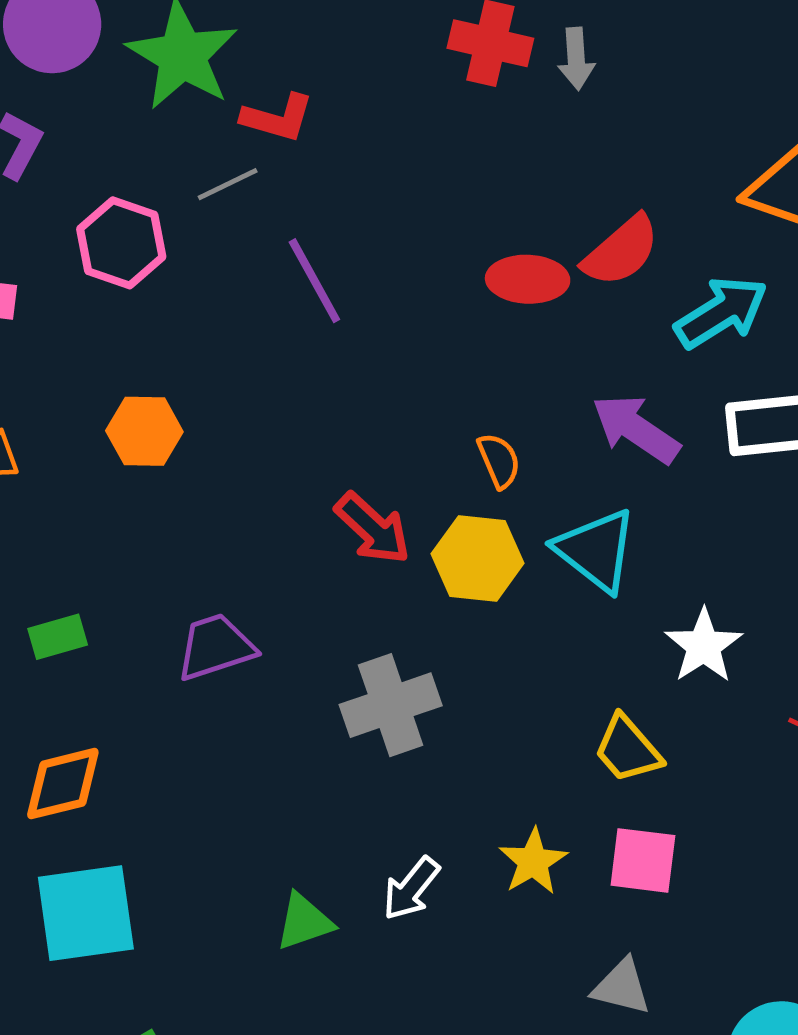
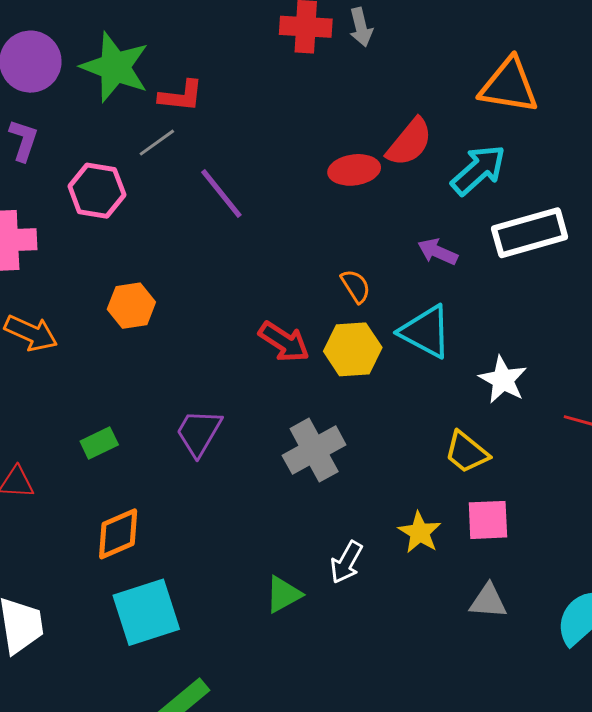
purple arrow: (636, 429) -> (438, 252), size x0.7
purple trapezoid: (216, 647) -> (199, 432), turned -32

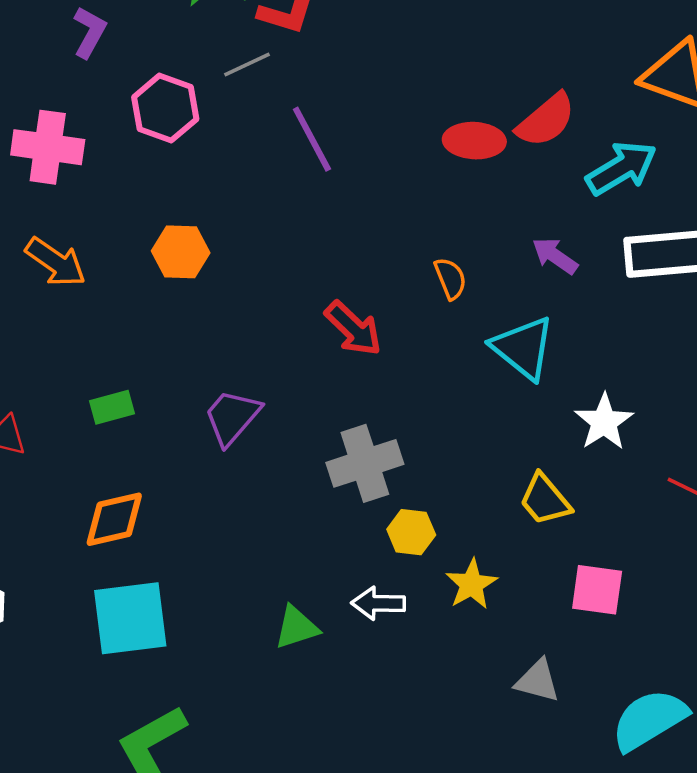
yellow hexagon: (353, 349) -> (411, 532), moved, size x0.7
pink square: (488, 520) -> (597, 590), moved
white arrow: (346, 562) -> (378, 603), turned 51

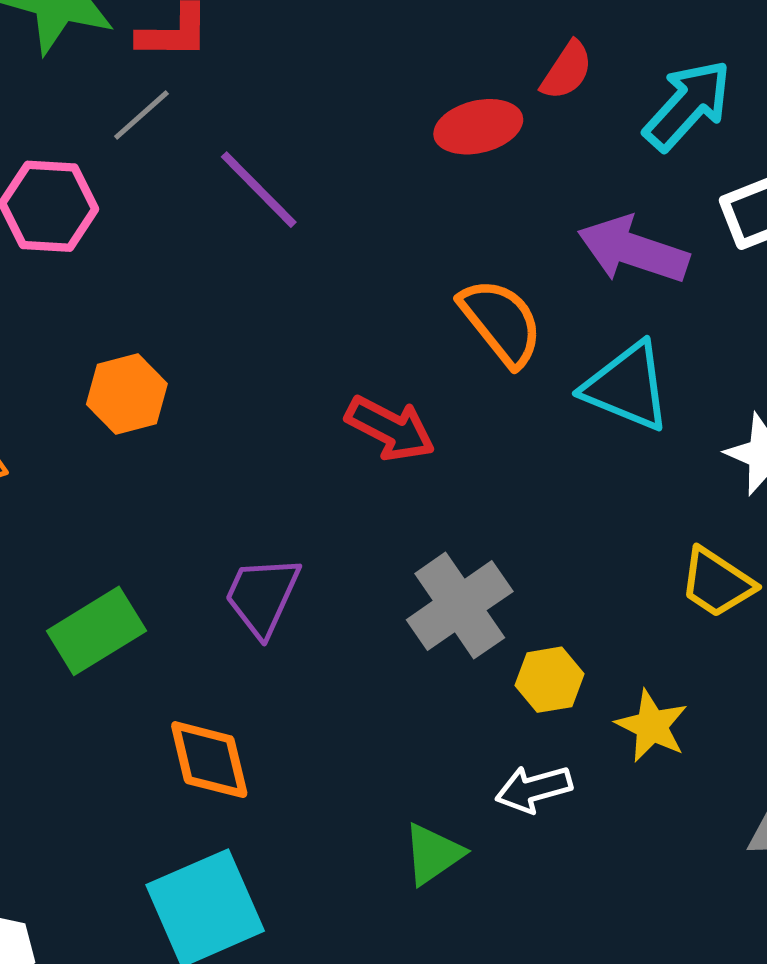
red semicircle: (546, 120) -> (567, 71), size x0.7
purple arrow: (555, 256) -> (633, 250), size x1.6
orange semicircle: (450, 278) -> (501, 322), size x1.6
green rectangle: (112, 407) -> (96, 631), size x1.5
orange diamond: (114, 519) -> (209, 760), moved, turned -74

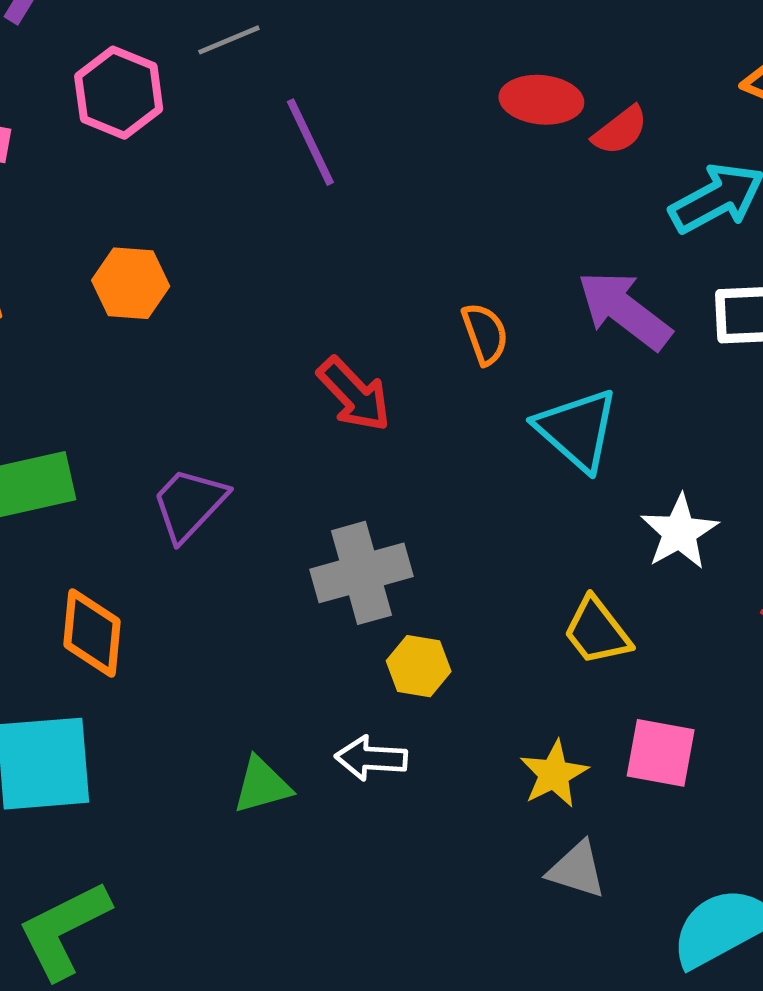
red ellipse: (478, 127) -> (541, 100), moved
orange semicircle: (501, 322) -> (485, 334), size x0.7
yellow star: (652, 726) -> (554, 774), moved

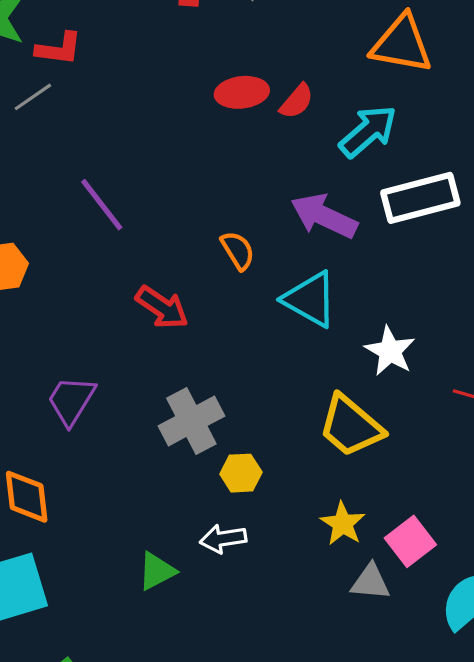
purple line: (310, 142) -> (102, 205), moved
yellow trapezoid: (597, 631) -> (351, 426), size x1.4
pink square: (661, 753) -> (410, 541), moved, turned -36

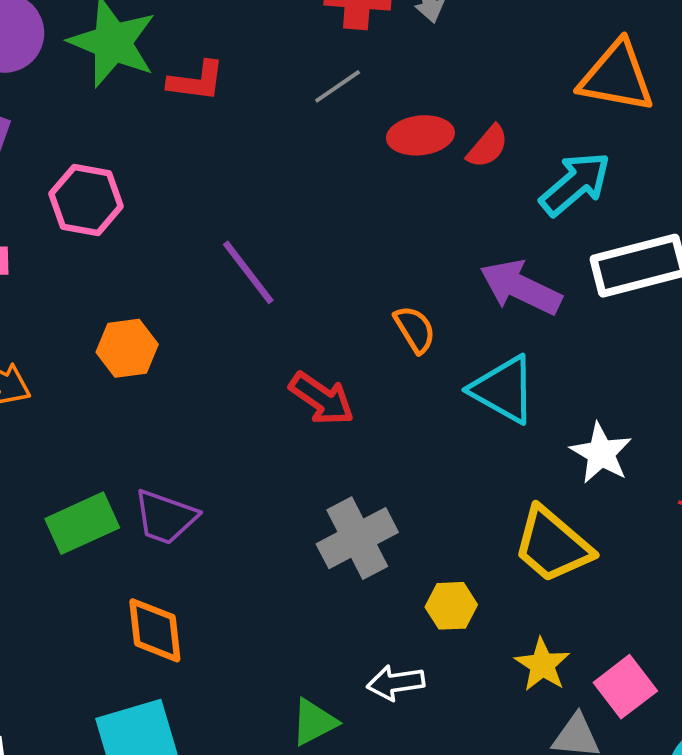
gray line: (33, 97) -> (338, 86), moved
purple trapezoid: (71, 401) -> (165, 517), moved, turned -102
yellow hexagon: (241, 473) -> (451, 606), moved

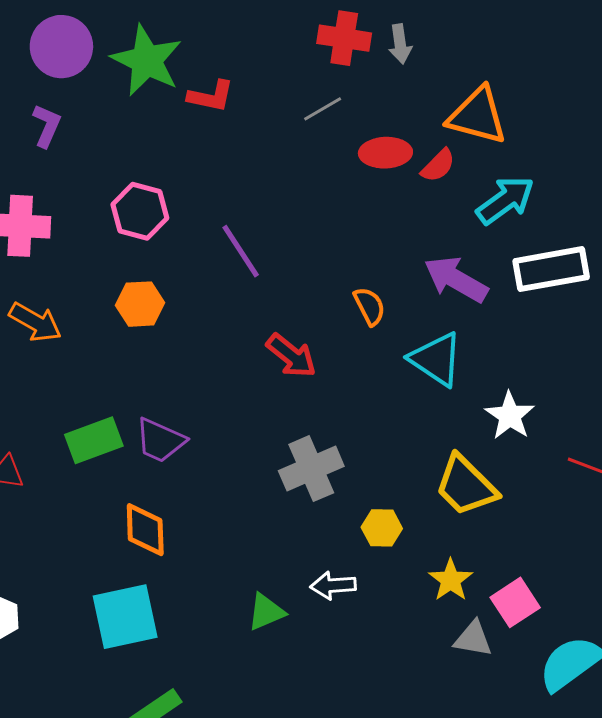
orange triangle: (617, 77) -> (477, 116), moved
pink hexagon: (86, 200) -> (140, 211), moved

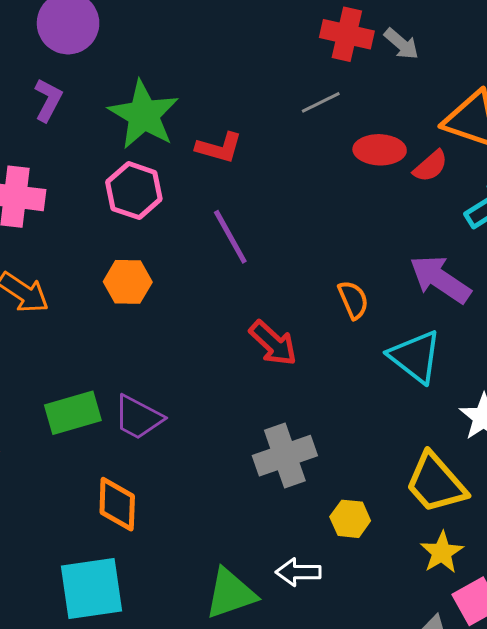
gray arrow: (400, 44) -> (401, 44), turned -45
green star: (147, 60) -> (144, 115), moved
red L-shape: (211, 96) -> (219, 148), moved
yellow star: (451, 580) -> (442, 552), moved
green triangle: (266, 612) -> (230, 594), size x1.4

